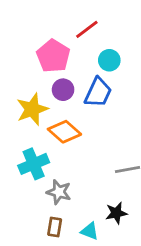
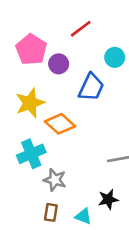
pink pentagon: (53, 56) -> (31, 50), moved
cyan circle: (109, 60) -> (115, 57), moved
purple circle: (63, 90) -> (59, 64), moved

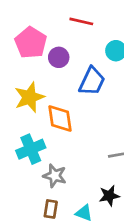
red line: (81, 29) -> (81, 21), turned 50
orange diamond: (60, 124) -> (60, 119), turned 40

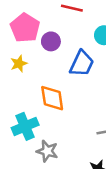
yellow star: (29, 97) -> (19, 64), moved, size x0.6

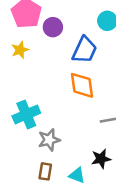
orange diamond: (52, 98) -> (82, 85), moved
gray star: (47, 151) -> (49, 140), turned -30

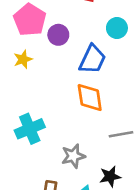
gray star: (49, 140) -> (73, 156), moved

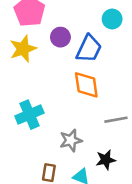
purple circle: (58, 35) -> (60, 37), moved
yellow star: (23, 59) -> (23, 49), size x1.5

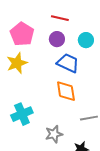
purple circle: (60, 37) -> (57, 39), moved
blue trapezoid: (89, 49) -> (68, 63), turned -90

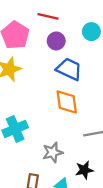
red line: (60, 18) -> (48, 16), moved
cyan circle: (86, 40) -> (91, 32), moved

